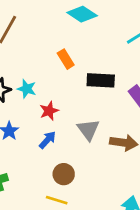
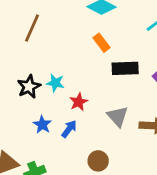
orange rectangle: (66, 59) -> (102, 43), moved
blue arrow: (47, 140) -> (69, 129), moved

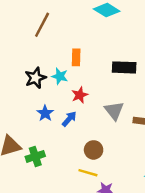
orange rectangle: (102, 43) -> (76, 57), moved, turned 35

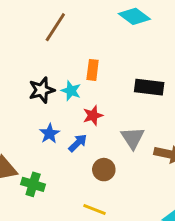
brown circle: (94, 150) -> (104, 170), moved
green cross: (35, 156) -> (33, 184), turned 30

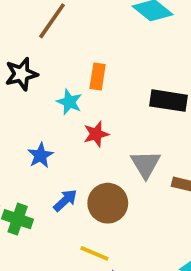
black star: (42, 90) -> (21, 74), moved
blue arrow: (78, 143) -> (65, 200), moved
brown circle: (104, 170) -> (108, 203), size x1.4

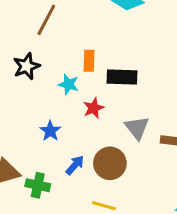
black rectangle: (168, 101) -> (122, 77), moved

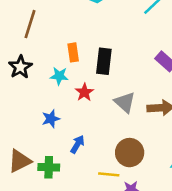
black rectangle: (122, 77) -> (104, 61), turned -75
blue star: (50, 131) -> (51, 119), turned 30
brown circle: (110, 163) -> (130, 153), moved

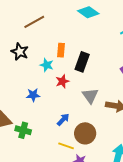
brown line: (30, 24) -> (34, 22), turned 30
black star: (20, 67) -> (20, 52), turned -30
blue arrow: (77, 144) -> (63, 120), moved

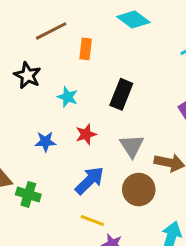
orange rectangle: (61, 50) -> (86, 49), moved
red star: (62, 81) -> (86, 134), moved
blue arrow: (63, 120) -> (90, 181), size x1.5
brown circle: (85, 133) -> (139, 190), moved

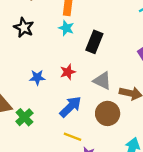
cyan star: (68, 97) -> (66, 28), moved
gray triangle: (132, 146) -> (102, 81), turned -30
green cross: (28, 194) -> (24, 117), turned 30

